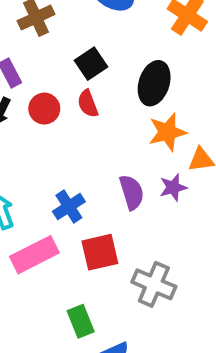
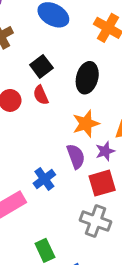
orange star: (167, 132) -> (86, 124), moved
blue cross: (69, 206) -> (44, 179), moved
red square: (100, 252) -> (102, 183), moved

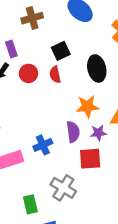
black ellipse: (87, 78) -> (97, 69), turned -40
gray cross: (96, 221) -> (63, 188), moved

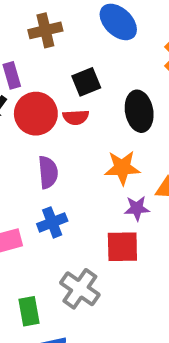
red circle: (29, 73) -> (36, 114), size x1.5
red semicircle: (55, 75) -> (76, 117), turned -84
purple semicircle: (73, 132) -> (48, 172), moved

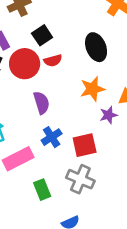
black square: (86, 82) -> (42, 35), moved
red square: (122, 247) -> (85, 145), moved
green rectangle: (29, 311) -> (42, 190), moved

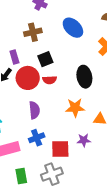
purple star: (108, 115) -> (84, 140), moved
gray cross: (80, 179) -> (52, 174), turned 35

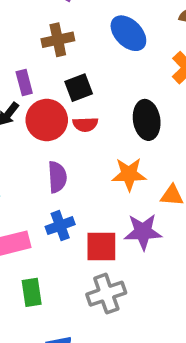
purple star: (84, 140) -> (143, 232), size x1.5
gray cross: (52, 174) -> (106, 294), moved

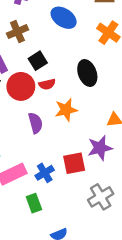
orange star: (129, 174) -> (66, 110), moved
blue cross: (60, 226) -> (45, 173), moved
gray cross: (106, 294) -> (101, 197), moved

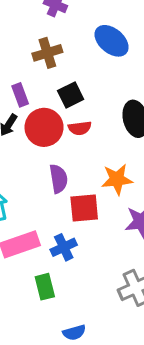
orange star: (66, 110) -> (117, 179), moved
red square: (74, 163) -> (84, 208), moved

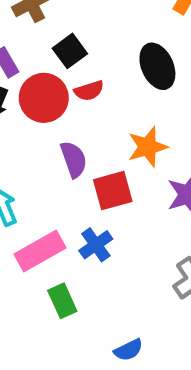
green rectangle: (45, 287) -> (62, 301), moved

